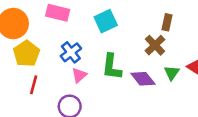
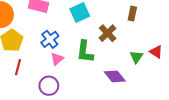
brown cross: (155, 45) -> (108, 33), moved
purple diamond: (143, 79) -> (115, 76), moved

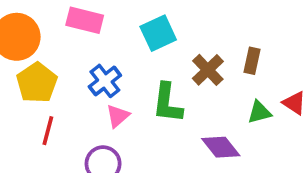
brown rectangle: (132, 14) -> (252, 61), moved
green triangle: (136, 57) -> (259, 112), turned 40

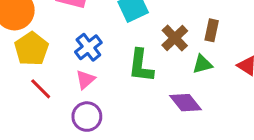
green triangle: (259, 112) -> (202, 64), moved
pink triangle: (118, 116) -> (85, 80), moved
red line: (48, 131) -> (41, 89), turned -60

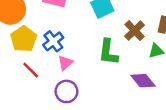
blue cross: (88, 47) -> (53, 41), moved

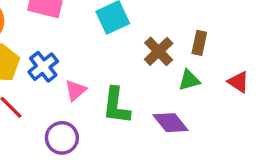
green L-shape: (108, 52) -> (116, 106), moved
pink triangle: (65, 63) -> (75, 90), moved

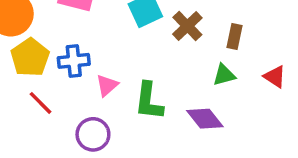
brown cross: (159, 51) -> (187, 26), moved
blue cross: (43, 67) -> (74, 61), turned 32

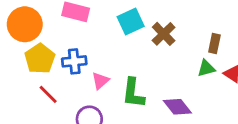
brown rectangle: (235, 36) -> (214, 44), moved
green triangle: (224, 75) -> (206, 68), moved

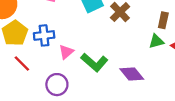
green L-shape: (133, 93) -> (94, 62), turned -56

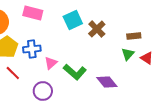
brown rectangle: (163, 20) -> (134, 36), turned 72
green triangle: (156, 41) -> (128, 54), turned -32

